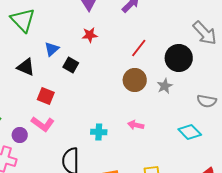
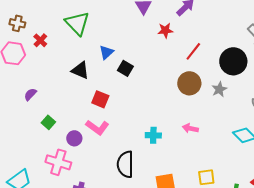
red star: (90, 35) -> (165, 30), moved

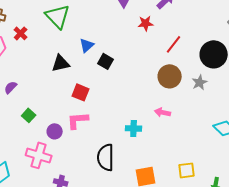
black triangle: (80, 70) -> (61, 63), turned -36
pink L-shape: (97, 127) -> (78, 120), turned 140
pink arrow: (190, 128) -> (163, 112), moved

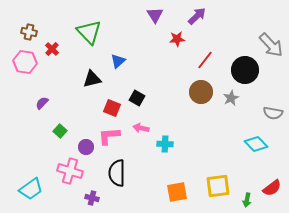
black square: (106, 61) -> (137, 98), moved
pink arrow: (163, 112) -> (141, 128), moved
black semicircle: (106, 157) -> (117, 173), moved
yellow square: (187, 170) -> (218, 186), size x1.4

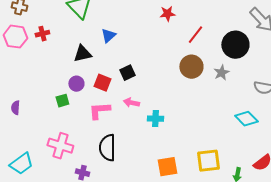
red cross: (52, 49) -> (42, 34), moved, turned 32
black square: (137, 98) -> (127, 73), turned 35
purple semicircle: (42, 103) -> (15, 108), moved, turned -40
green square: (60, 131) -> (62, 101), moved, turned 32
purple circle: (86, 147) -> (76, 84), moved

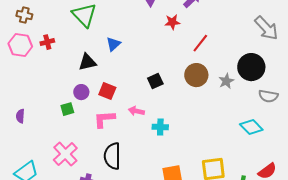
black circle: (235, 45) -> (251, 67), moved
black square: (127, 73) -> (155, 81), moved
pink cross: (60, 146) -> (65, 154), turned 30

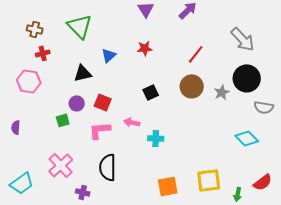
brown cross: (24, 15) -> (35, 29), moved
red star: (172, 22) -> (145, 48), moved
gray arrow: (266, 28) -> (243, 39), moved
pink hexagon: (20, 45) -> (29, 81), moved

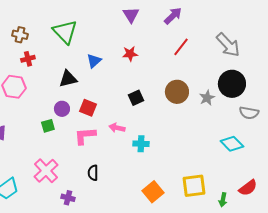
red line: (196, 54) -> (181, 47), moved
black semicircle: (108, 167) -> (93, 173), size x0.6
orange square: (168, 186) -> (153, 192), turned -30

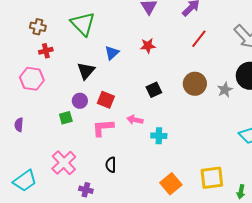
black triangle: (68, 79) -> (86, 71), turned -36

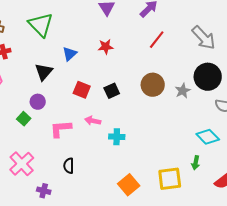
red square: (106, 100) -> (82, 90), moved
green square: (66, 118) -> (24, 119), turned -32
green arrow: (241, 192) -> (196, 163), moved

